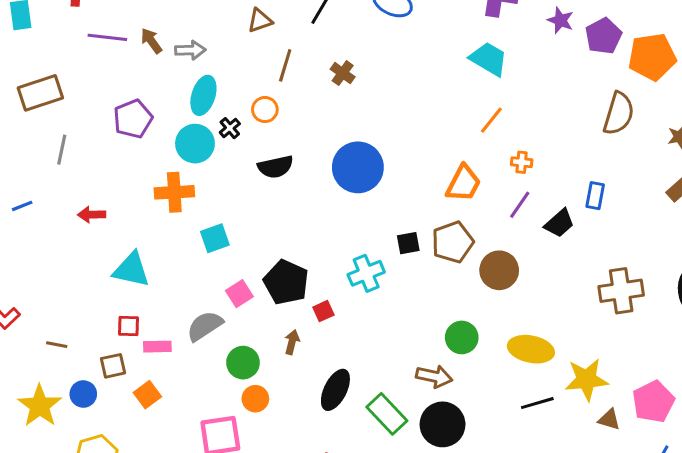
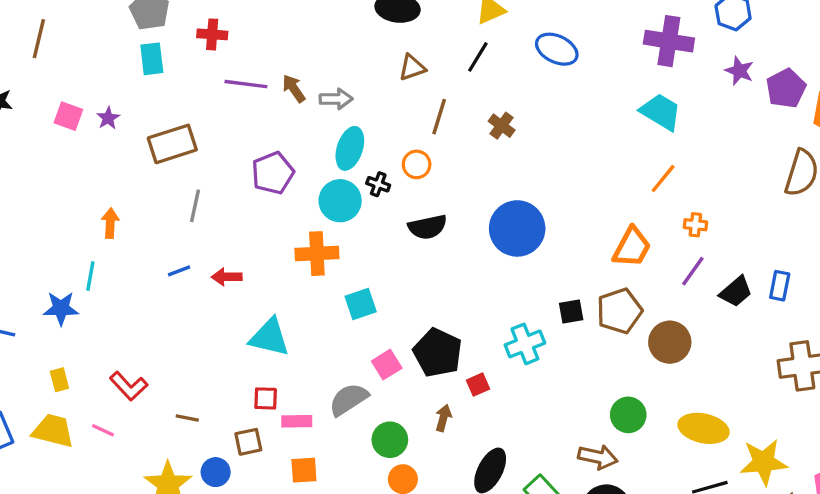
black cross: (230, 128) -> (378, 184), turned -30
blue rectangle: (595, 196) -> (780, 286), moved
blue line: (22, 206) -> (179, 271), moved
orange square: (147, 395) -> (304, 470), moved, turned 32

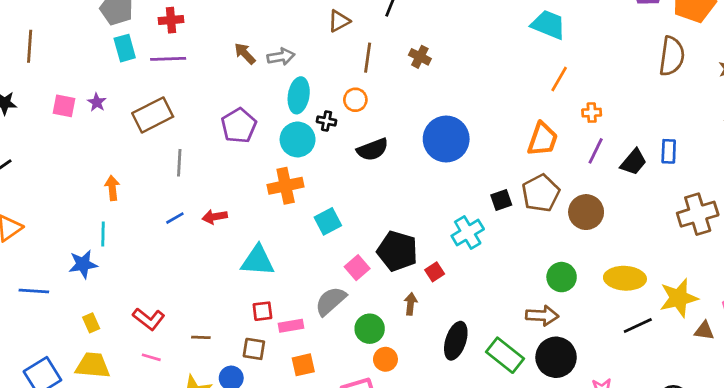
purple line: (246, 84) -> (168, 59), moved
pink line: (103, 430) -> (151, 357), moved
brown square: (248, 442) -> (254, 349), turned 30

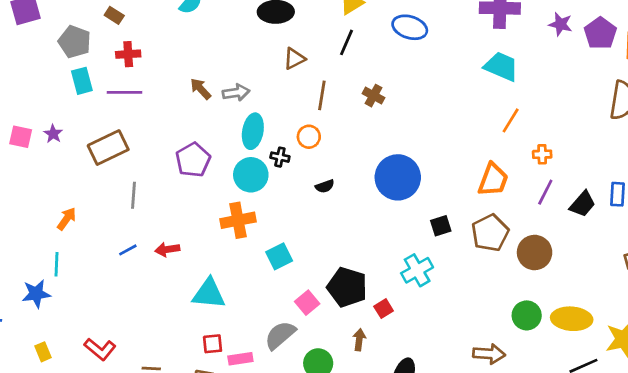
black semicircle: (373, 150) -> (325, 186), size x0.6
orange arrow: (112, 188) -> (67, 219), turned 40
black square: (501, 200) -> (441, 226), moved
green circle: (562, 277) -> (527, 315), moved

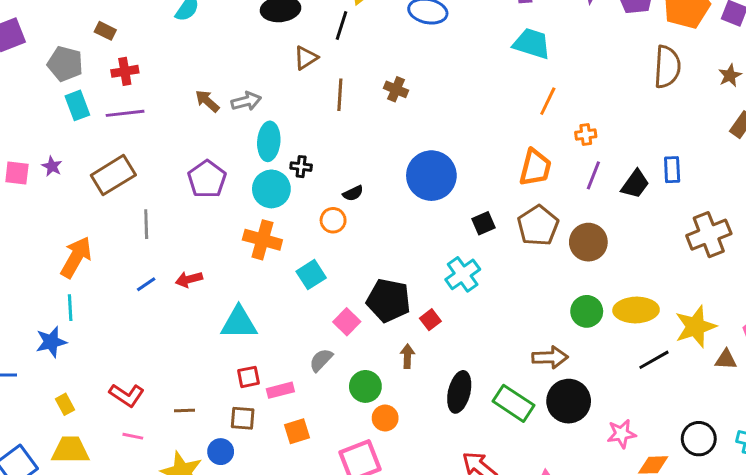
black line: (347, 42) -> (341, 25), moved
orange circle: (309, 137) -> (333, 220), moved
orange arrow: (67, 219) -> (76, 257), size x1.6
orange cross: (238, 220) -> (262, 240), turned 32
gray semicircle: (280, 335) -> (321, 360), size x0.7

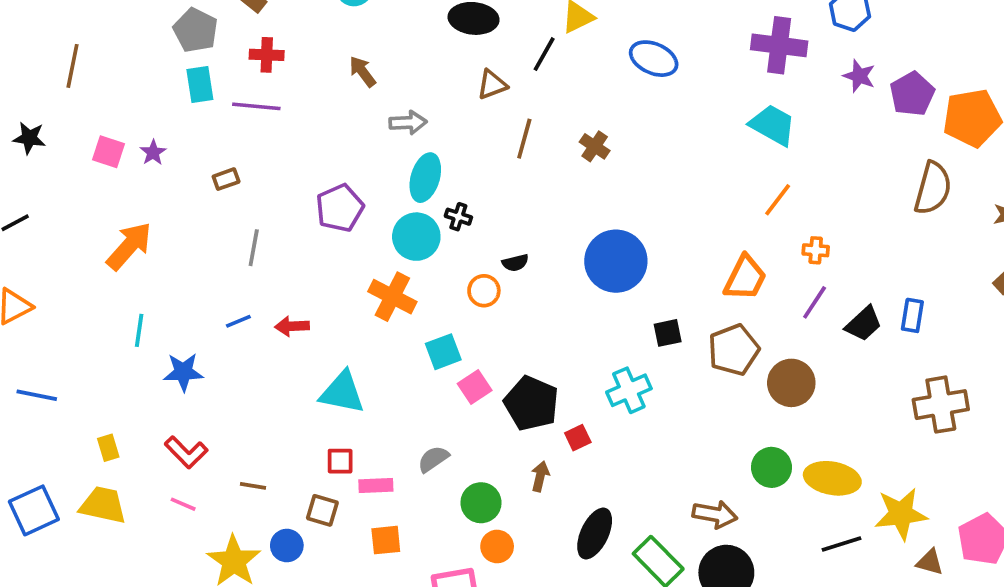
brown arrow: (207, 101) -> (363, 72), moved
brown rectangle: (113, 175) -> (226, 179), size x0.5
orange arrow: (76, 257) -> (129, 246), moved
pink square: (347, 322) -> (475, 387), moved
blue star: (51, 342) -> (183, 372), moved

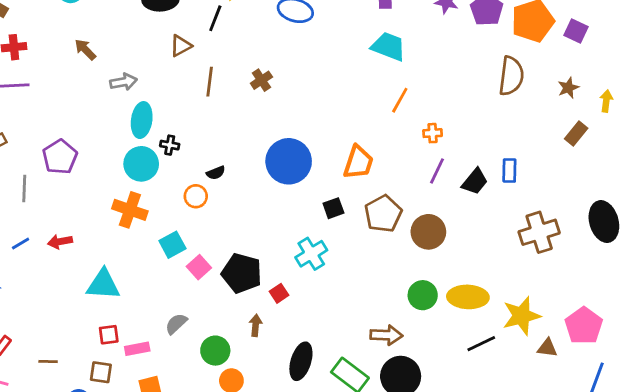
brown cross: (595, 146) -> (261, 80), turned 30
purple pentagon: (340, 208) -> (60, 157), moved
orange trapezoid: (745, 278) -> (358, 162), moved

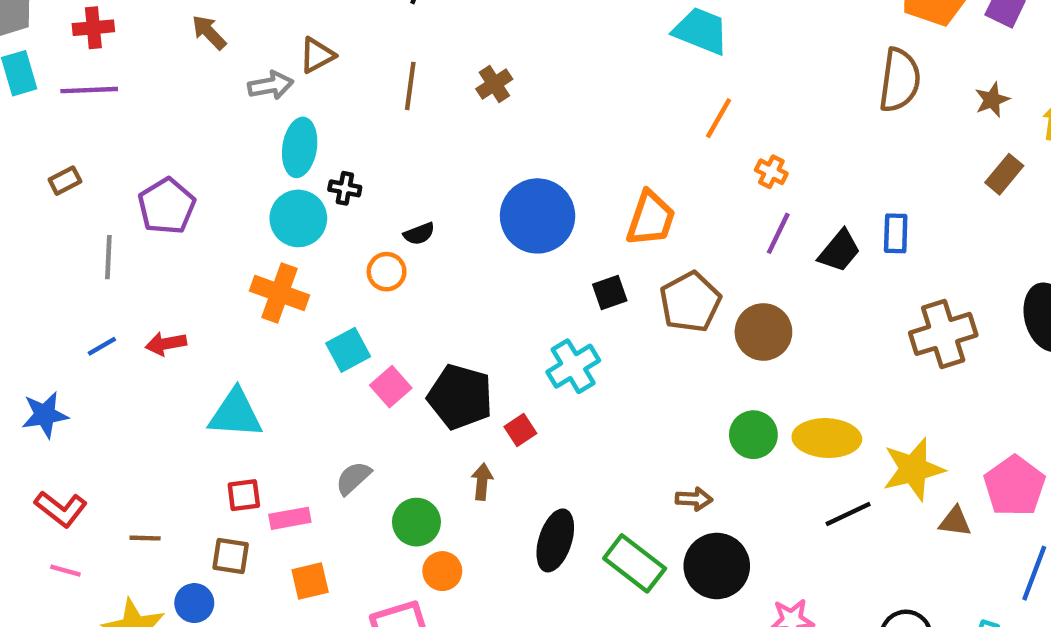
brown triangle: (181, 46) -> (317, 55), moved
orange cross: (433, 133) -> (771, 172), turned 30
brown arrow: (386, 335) -> (694, 499), size x0.7

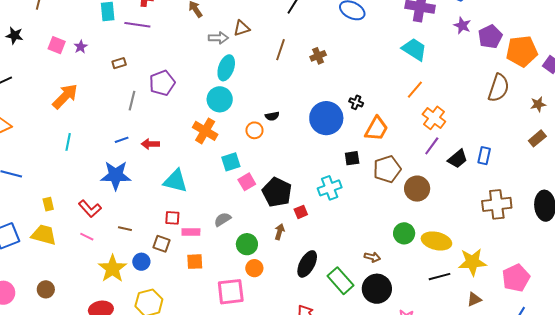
orange cross: (771, 172) -> (434, 118), size x1.6
black cross: (345, 188) -> (356, 102), moved
blue star: (45, 415) -> (116, 175), moved, size x1.4
brown triangle: (955, 521) -> (474, 299), moved, turned -42

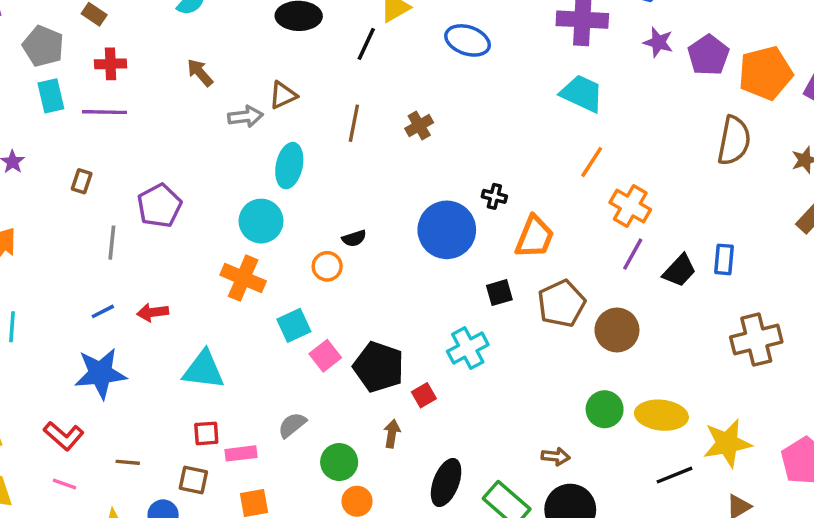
brown rectangle: (119, 63) -> (82, 181), turned -48
cyan ellipse: (226, 68) -> (289, 166), moved

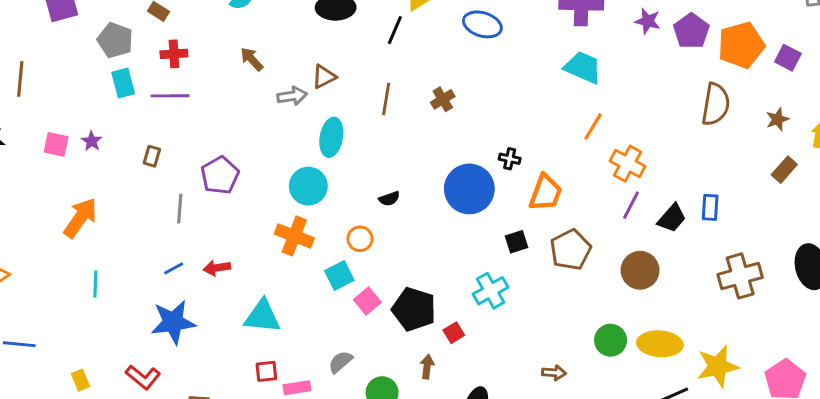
orange circle: (327, 266) -> (360, 239), moved
brown circle: (617, 330) -> (640, 270), moved
brown arrow: (556, 457) -> (554, 373), moved

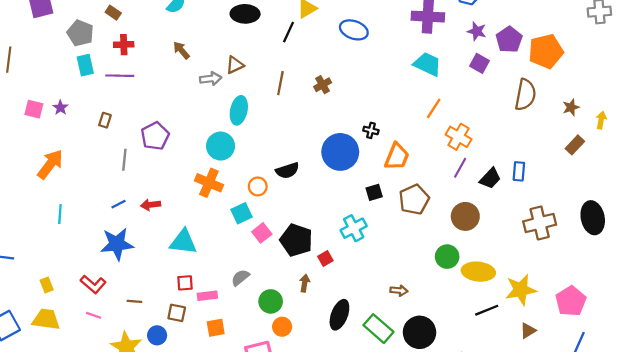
purple square: (788, 58) -> (480, 63), moved
black semicircle: (389, 199) -> (287, 170), moved, size x1.5
green circle: (611, 340) -> (447, 257), moved

